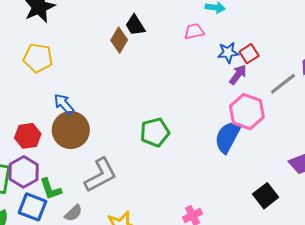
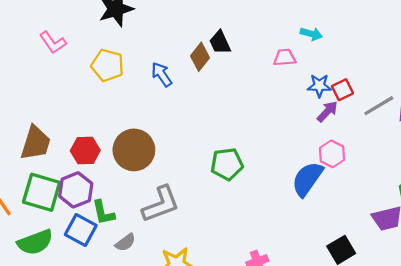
gray line: (283, 84) -> (379, 106), moved
blue arrow: (64, 104) -> (162, 74), moved
pink hexagon: (247, 112) -> (332, 154), size x0.7

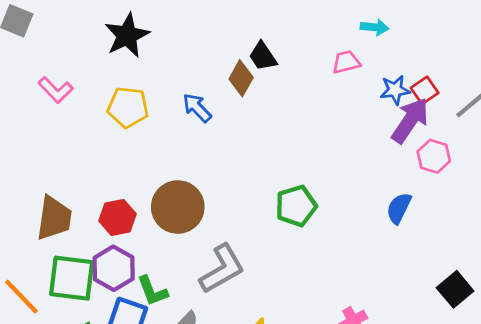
purple arrow: (327, 112) -> (410, 120), size x1.6
pink hexagon: (332, 154) -> (434, 156), moved
blue semicircle: (307, 179) -> (399, 208), size x0.7

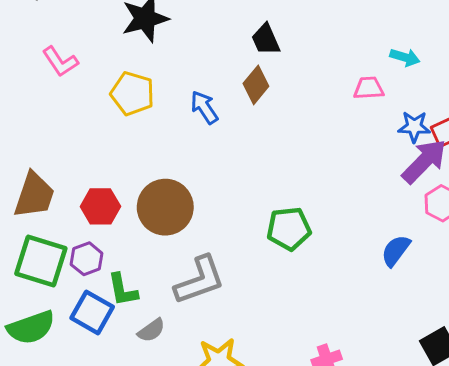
black trapezoid: (263, 56) -> (266, 40), moved
purple hexagon: (114, 268) -> (87, 259), size x0.7

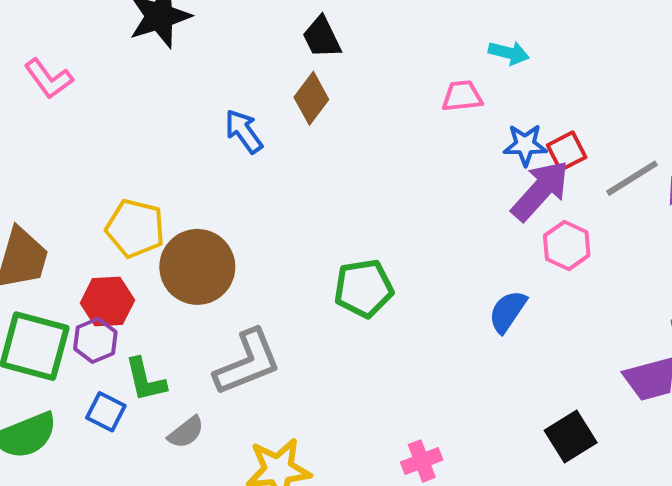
yellow pentagon: (132, 94) -> (135, 228), moved
red hexagon: (100, 206) -> (107, 302), moved
blue square: (92, 312) -> (106, 412), size x0.7

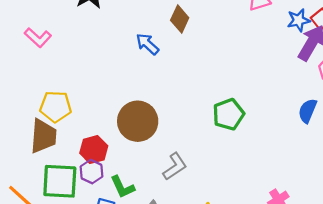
yellow pentagon: (135, 228) -> (56, 107), moved
gray L-shape: (247, 362) -> (175, 166), size x0.7

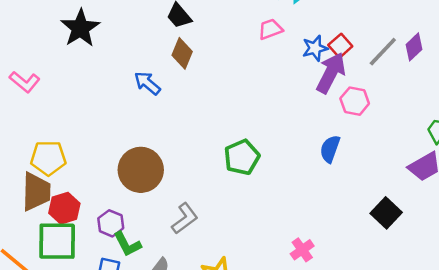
red hexagon: (94, 150) -> (64, 208), moved
purple hexagon: (92, 172) -> (111, 223), moved

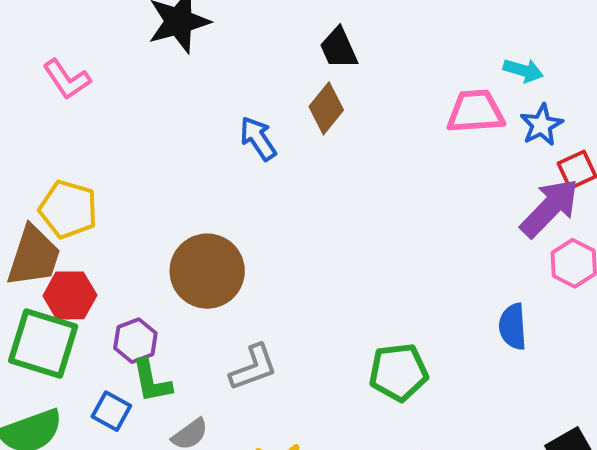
pink trapezoid: (270, 29) -> (475, 112), size x1.4
blue star: (315, 48) -> (541, 125), moved, turned -30
blue semicircle: (330, 149) -> (513, 327), turned -40
green pentagon: (242, 157) -> (398, 372), moved

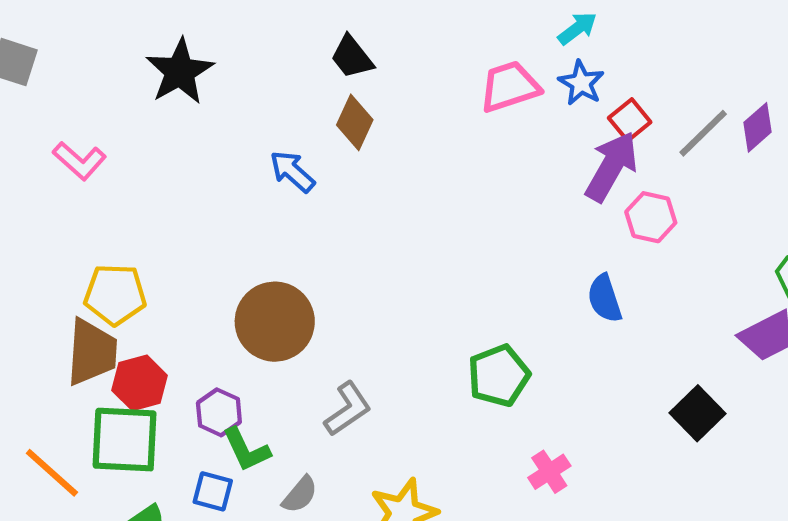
cyan arrow: (523, 70) -> (577, 28), moved, turned -39

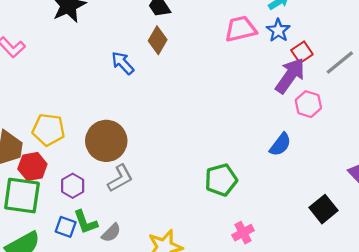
yellow pentagon: (115, 294) -> (48, 130), moved
blue semicircle: (605, 298) -> (280, 144), turned -130
gray L-shape: (348, 409) -> (120, 178), moved
green L-shape: (246, 450) -> (86, 222), moved

